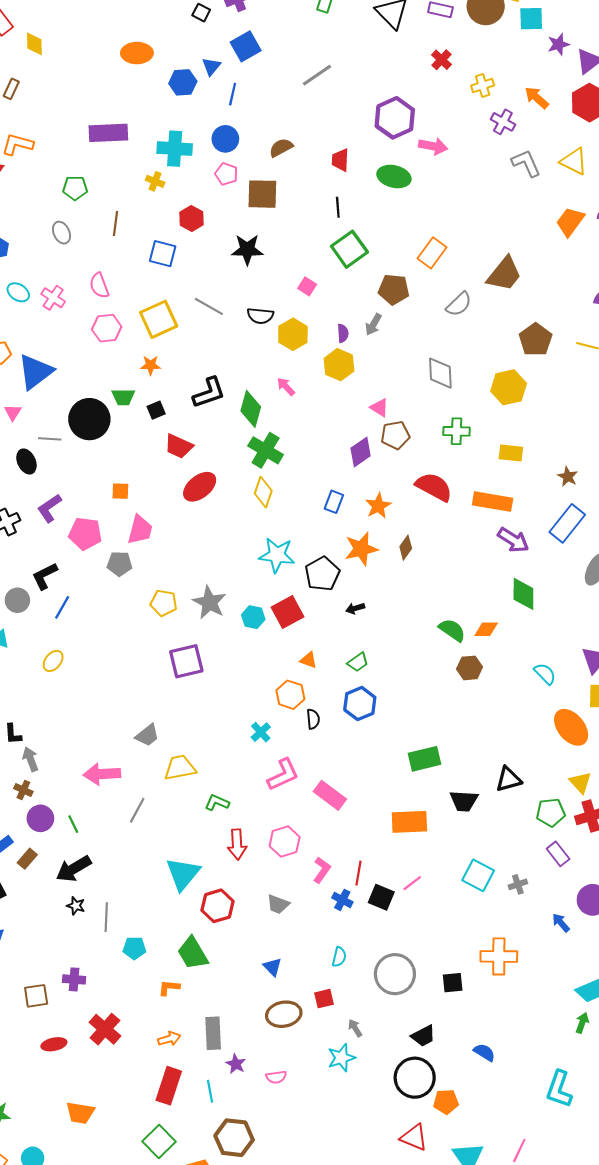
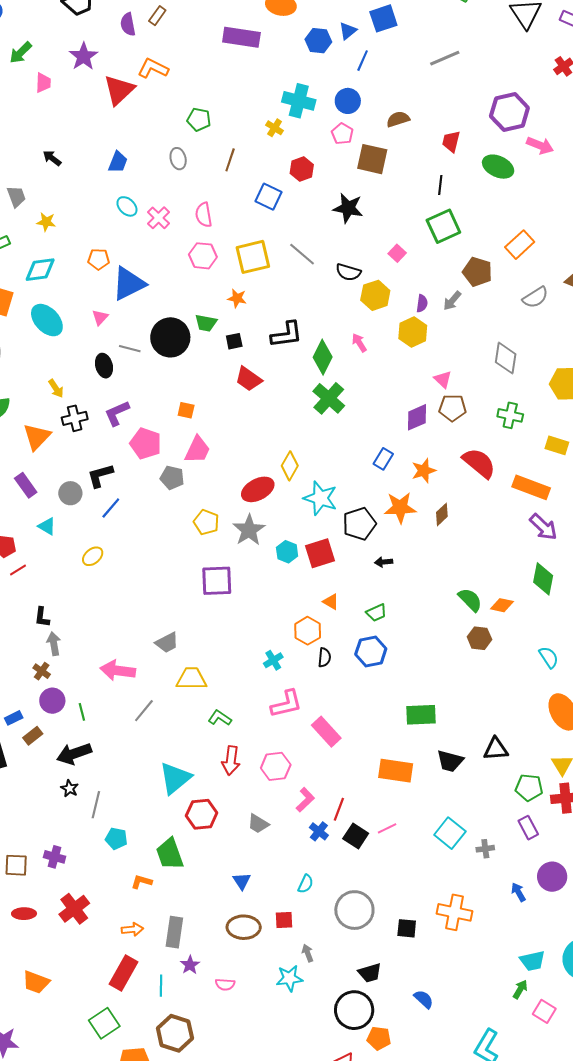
purple rectangle: (108, 133) -> (241, 37), moved
red ellipse: (200, 487) -> (258, 489), moved
yellow diamond: (263, 492) -> (290, 466), moved

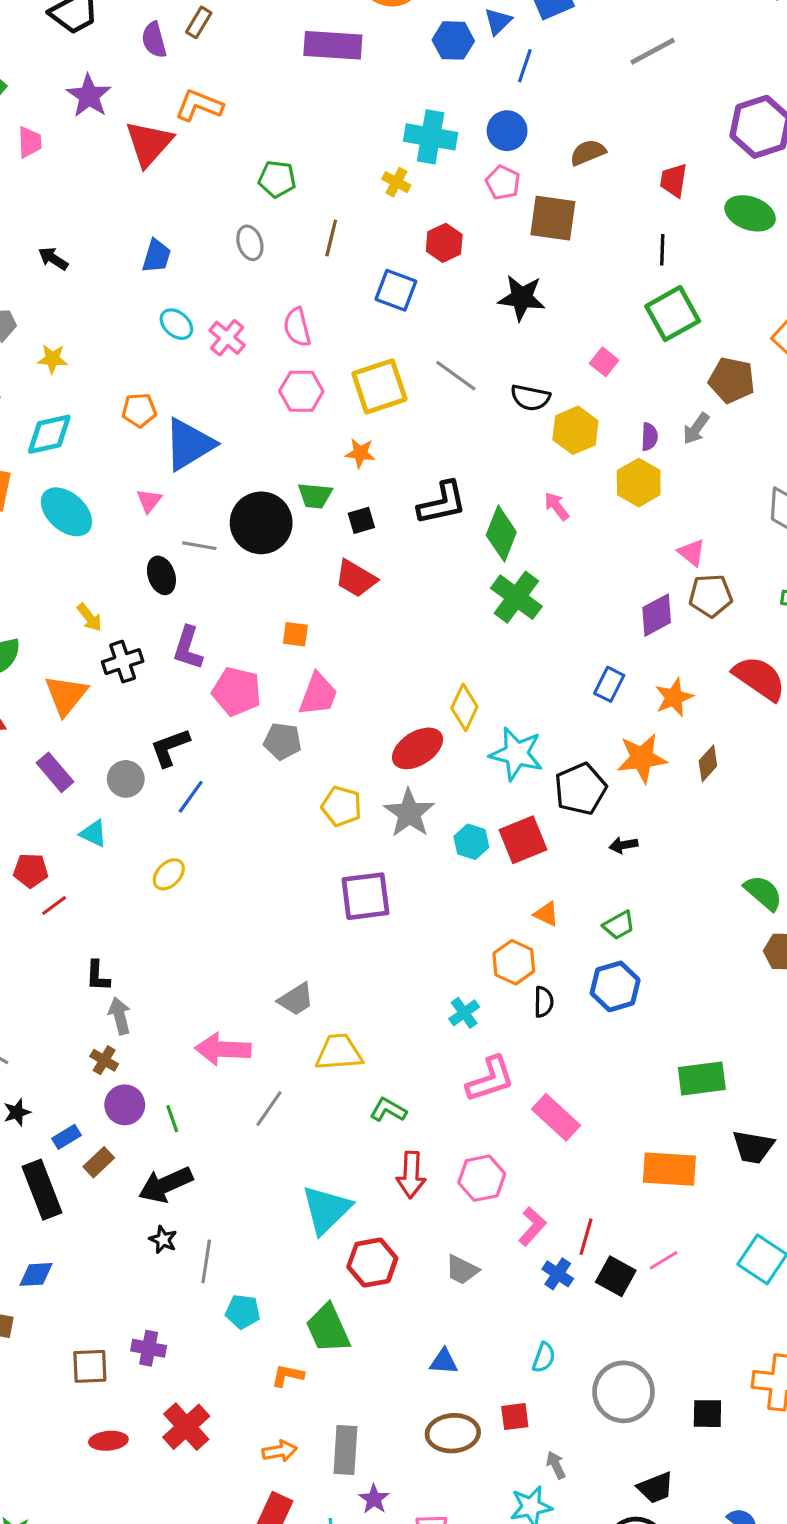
red trapezoid: (249, 379) -> (356, 579), moved
purple L-shape: (117, 413) -> (188, 648), turned -44
blue triangle: (242, 881) -> (444, 1361), turned -48

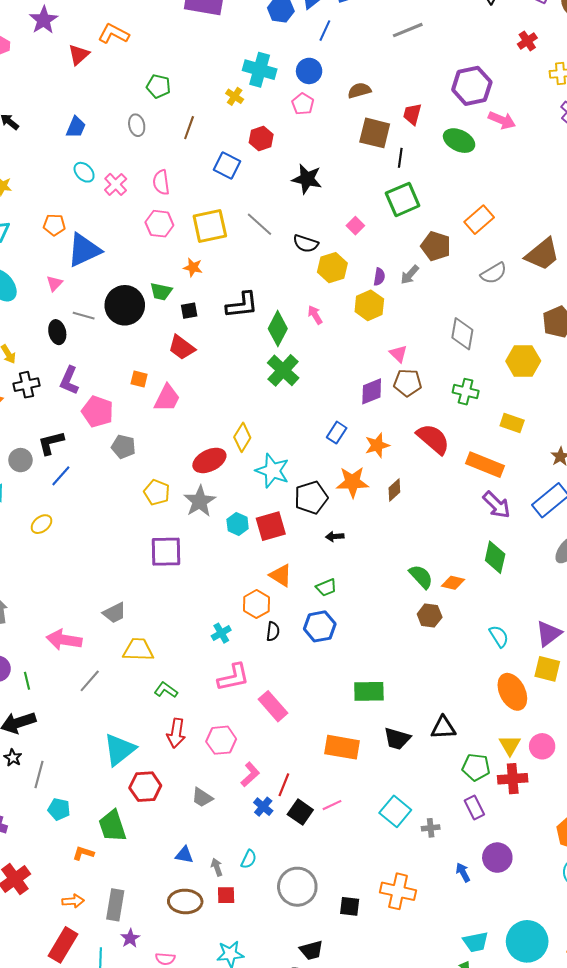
red triangle: (149, 144) -> (79, 55), size x0.7
brown square: (553, 218) -> (375, 133), moved
pink trapezoid: (318, 694) -> (167, 398), moved
orange triangle: (546, 914) -> (281, 575), size x1.4
gray arrow: (556, 1465) -> (217, 867), moved

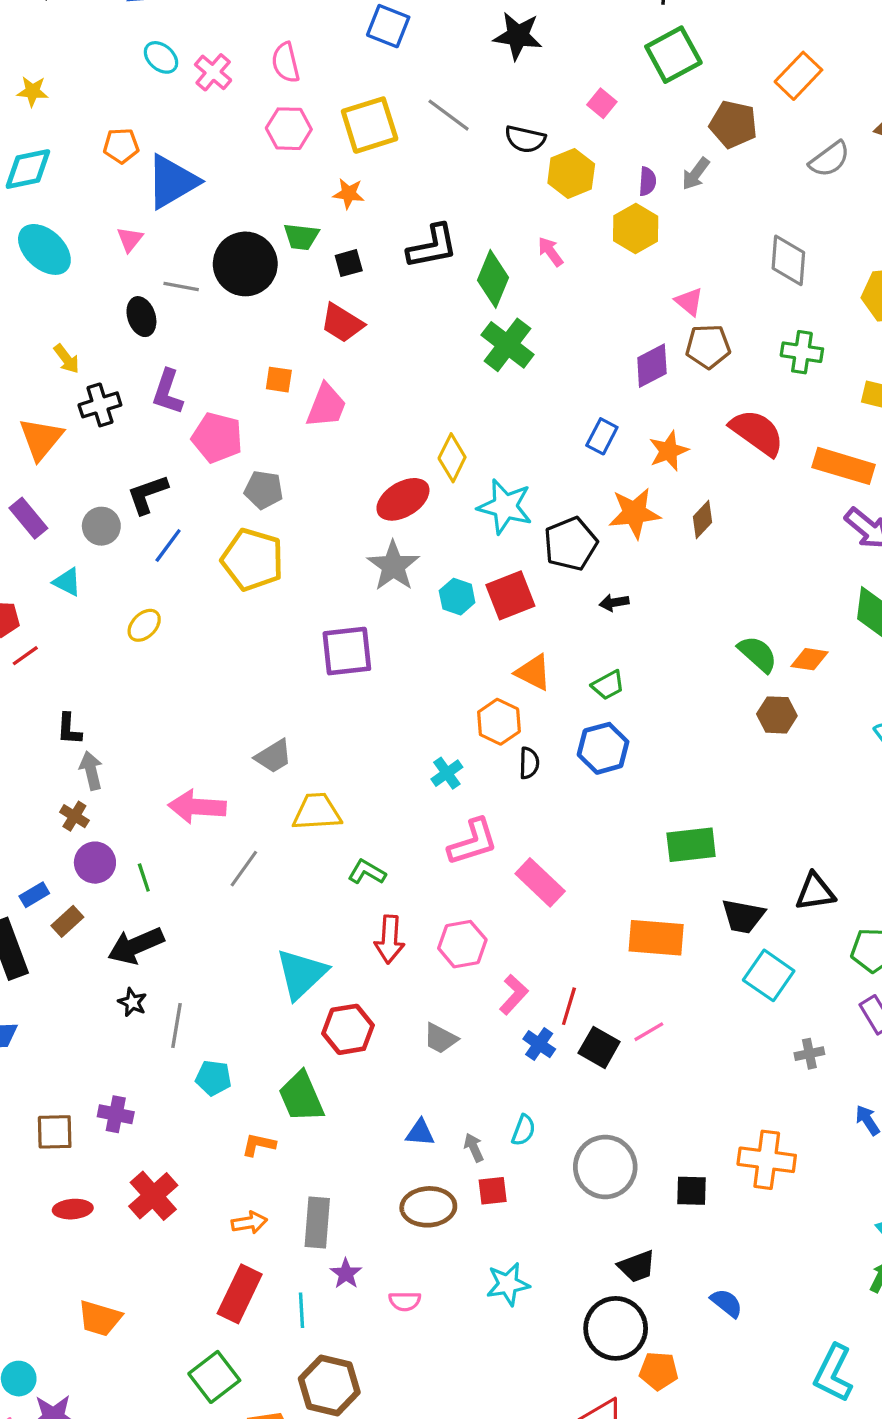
yellow pentagon: (157, 492) -> (252, 560), moved, size x1.5
cyan square: (395, 811) -> (769, 975), moved

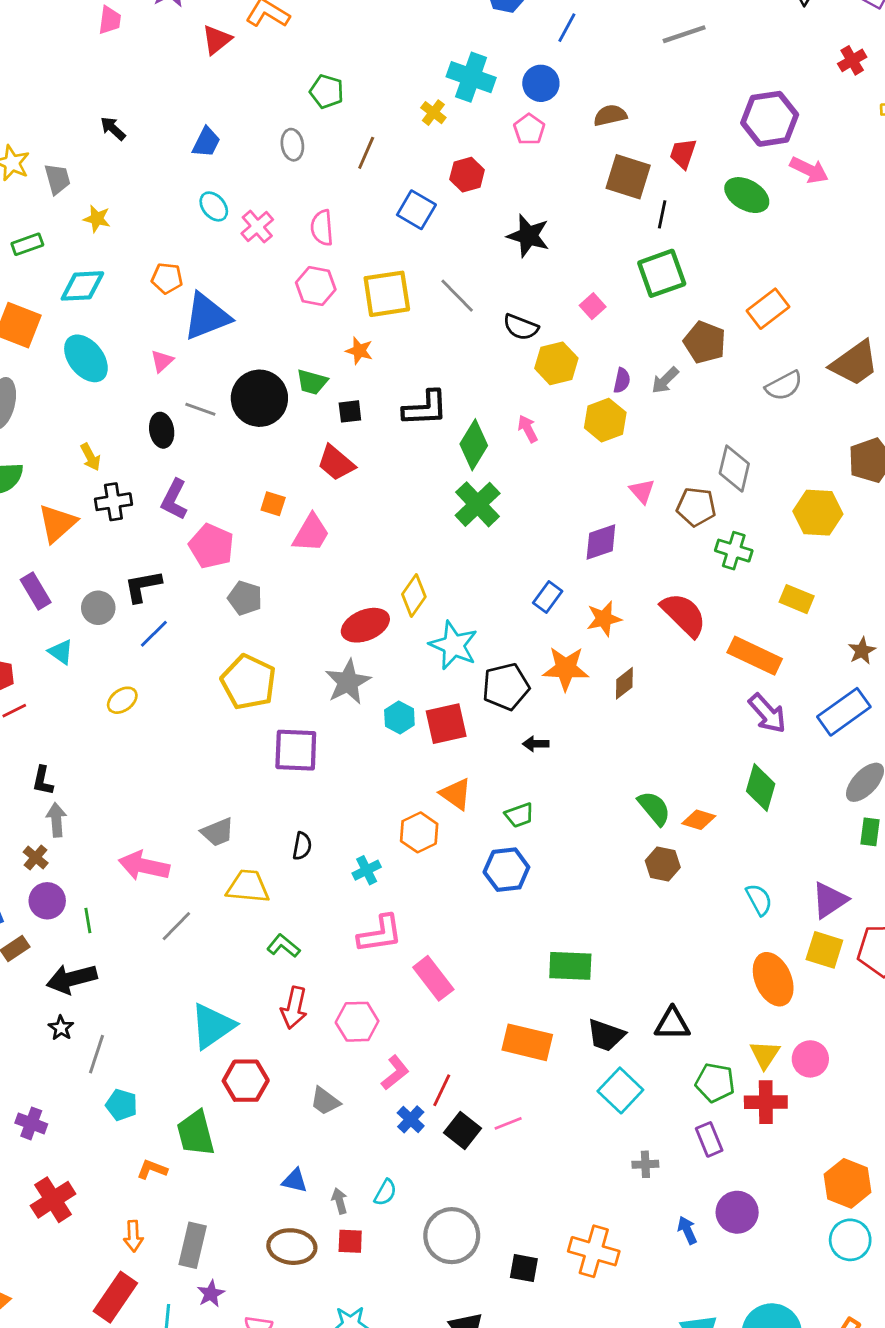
brown pentagon: (708, 346) -> (696, 507), moved
yellow pentagon: (252, 560) -> (248, 682), moved
black semicircle: (529, 763) -> (302, 846), moved
orange arrow: (249, 1223) -> (133, 1236), turned 88

